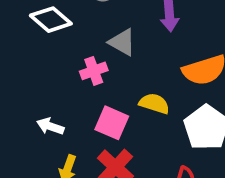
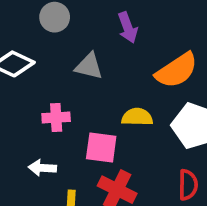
pink cross: (94, 71) -> (56, 117), moved, turned 32

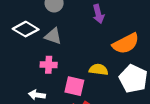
gray triangle: (89, 66) -> (53, 36), moved

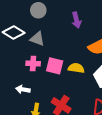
pink square: (74, 86) -> (55, 66), moved

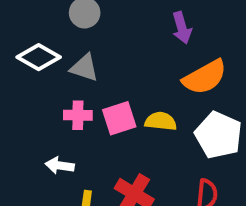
purple arrow: (76, 20) -> (182, 28), moved
pink square: (55, 66) -> (119, 118), turned -30

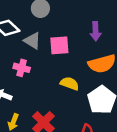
pink square: (119, 118) -> (59, 45), moved

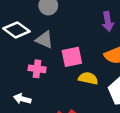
pink square: (59, 45) -> (72, 57), moved

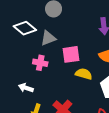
gray triangle: (44, 40) -> (48, 38), turned -49

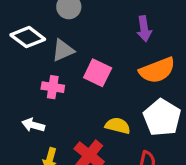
pink square: (71, 54) -> (98, 73), turned 36
yellow semicircle: (84, 74) -> (118, 126), moved

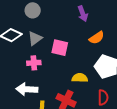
orange semicircle: (157, 70) -> (97, 38), size x0.7
white arrow: (33, 125) -> (27, 89), size x1.5

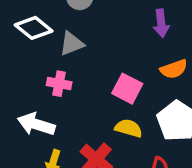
pink square: (60, 48) -> (127, 89), moved

